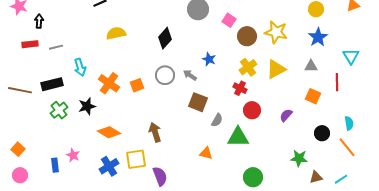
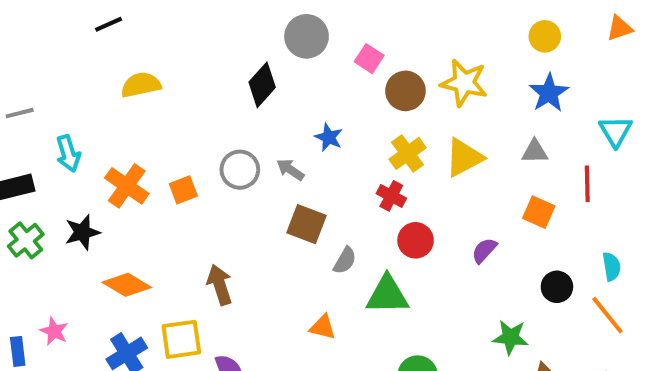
black diamond: (165, 38) -> (262, 85), moved

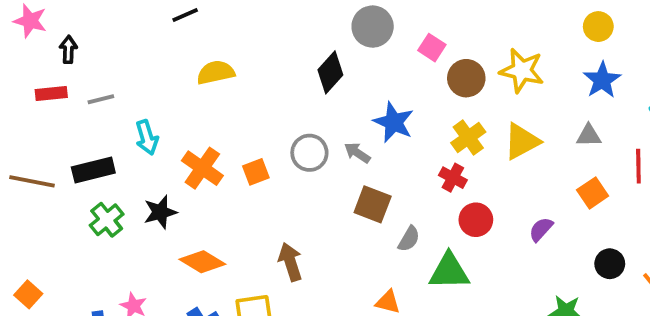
blue star: (329, 137) -> (394, 122), size x1.5
orange square: (539, 212) -> (593, 193), turned 32

